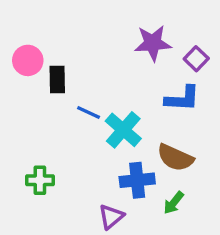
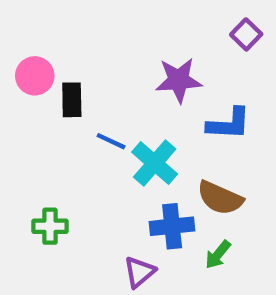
purple star: (153, 43) -> (179, 80), moved
purple square: (196, 59) -> (246, 34), moved

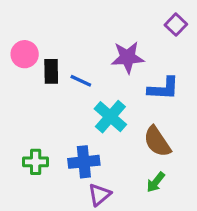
blue line: (111, 141) -> (81, 81), moved
brown semicircle: (220, 198) -> (157, 142), turned 32
blue cross: (172, 226) -> (84, 162), moved

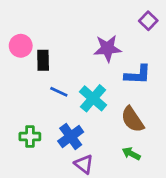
blue line: (81, 81) -> (59, 92), moved
blue cross: (84, 162) -> (71, 137), turned -30
green arrow: (156, 182) -> (131, 154), turned 78
purple triangle: (99, 195) -> (84, 164), turned -42

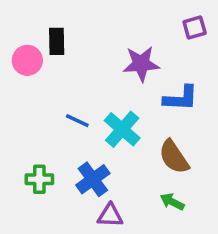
purple square: (148, 21) -> (195, 28), turned 30
black rectangle: (43, 60) -> (57, 41), moved
purple triangle: (84, 164) -> (110, 215), turned -36

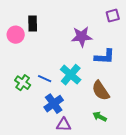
blue line: (77, 121) -> (45, 79), moved
green cross: (39, 179) -> (23, 83), moved, turned 35

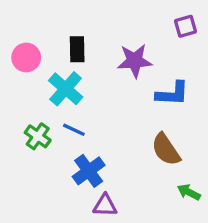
black rectangle: (33, 24) -> (77, 49), moved
cyan cross: (71, 75) -> (66, 89), moved
green arrow: (100, 117) -> (189, 192), moved

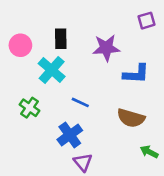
blue line: (74, 130) -> (80, 102), moved
brown semicircle: (166, 149) -> (131, 118), turned -40
purple triangle: (105, 205) -> (83, 162), turned 48

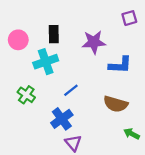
cyan cross: (52, 70) -> (46, 62), turned 30
blue line: (80, 102) -> (71, 90), turned -63

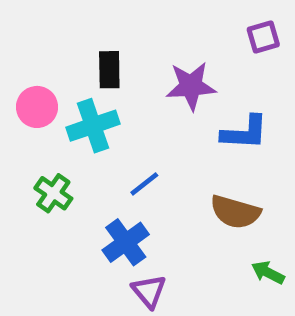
pink circle: (18, 40) -> (37, 107), moved

